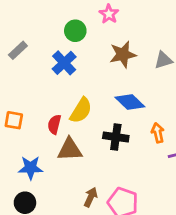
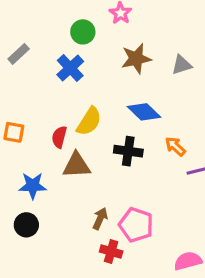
orange arrow: (158, 133) -> (175, 146), turned -36

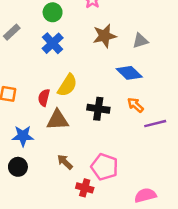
green circle: (83, 32) -> (53, 12), moved
blue diamond: (144, 112) -> (129, 73), moved
brown arrow: (100, 219) -> (65, 162), moved, turned -70

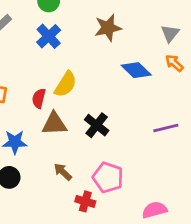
gray triangle: (140, 41) -> (170, 33), moved, turned -35
orange arrow: (135, 105) -> (174, 63), moved
black cross: (98, 109) -> (97, 125), moved, turned 30

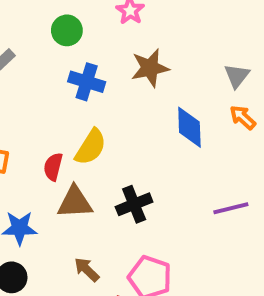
blue cross: (49, 36) -> (87, 82), moved, turned -30
blue diamond: (136, 70) -> (189, 127), turned 44
black cross: (97, 125) -> (134, 204), turned 30

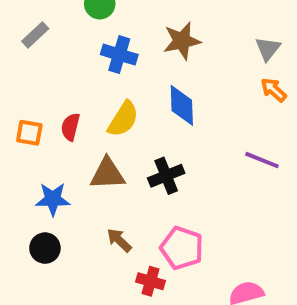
blue diamond: (189, 127) -> (182, 105), moved
red semicircle: (53, 167) -> (70, 127), moved
purple line: (231, 208) -> (262, 160), moved, turned 36

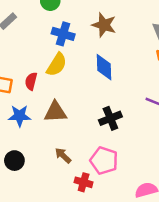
brown star: (182, 41) -> (104, 25), turned 30
yellow semicircle: (123, 119) -> (57, 65), moved
black cross: (166, 176) -> (110, 118), moved
blue star: (53, 199) -> (20, 116), moved

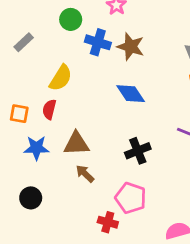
blue cross: (63, 34) -> (98, 42), moved
yellow semicircle: (57, 65) -> (61, 78), moved
blue diamond: (104, 67) -> (131, 94), turned -32
brown arrow: (63, 155) -> (85, 174), moved

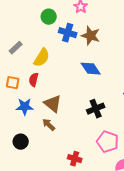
gray rectangle: (24, 42) -> (16, 48), moved
brown triangle: (76, 144) -> (53, 104), turned 42
brown arrow: (85, 174) -> (49, 125), moved
pink pentagon: (131, 198) -> (108, 142), moved

